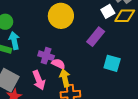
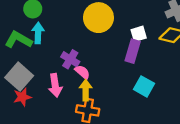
white square: (108, 11) -> (139, 34), moved
purple rectangle: (96, 37) -> (133, 51), turned -36

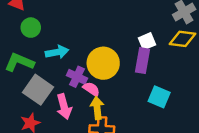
yellow circle: (98, 18) -> (103, 63), moved
cyan arrow: (38, 33) -> (57, 52), moved, turned 84
gray square: (19, 77) -> (38, 90), moved

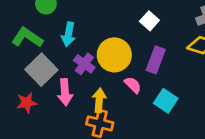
white square: (147, 41) -> (149, 21), moved, turned -36
cyan arrow: (57, 52) -> (68, 34), turned 100
pink semicircle: (91, 89) -> (133, 85), moved

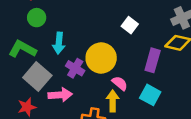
purple rectangle: (156, 60) -> (153, 60), moved
pink arrow: (65, 92) -> (60, 95), turned -85
yellow arrow: (99, 100) -> (113, 101), moved

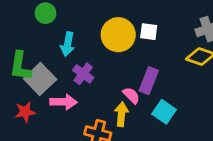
white square: (130, 25) -> (149, 32), turned -35
green L-shape: (22, 49) -> (20, 66), moved, turned -116
yellow circle: (101, 58) -> (118, 35), moved
purple rectangle: (153, 60) -> (149, 81), moved

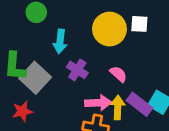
purple rectangle: (149, 81) -> (139, 104), moved, turned -70
pink semicircle: (131, 95) -> (118, 74), moved
pink arrow: (63, 102) -> (98, 103), moved

